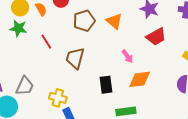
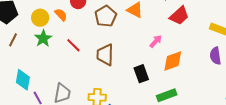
green star: (18, 28) -> (43, 38), turned -30
pink arrow: (127, 56) -> (156, 41), turned -88

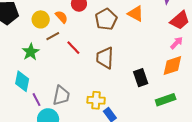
green star: (43, 38) -> (31, 52), moved
brown line: (13, 40) -> (53, 36), moved, turned 32
pink arrow: (156, 41) -> (177, 43), moved

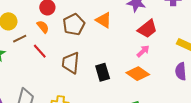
orange semicircle: (61, 17) -> (43, 27), moved
orange diamond: (172, 66) -> (138, 74), turned 50
black rectangle: (141, 78) -> (103, 72), moved

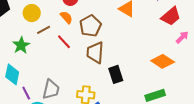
brown pentagon: (74, 24) -> (90, 26), moved
pink arrow: (143, 51) -> (182, 37), moved
black rectangle: (103, 72) -> (116, 74), moved

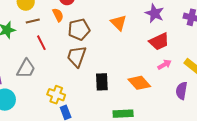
red line: (64, 42) -> (41, 43), moved
black rectangle: (116, 74) -> (102, 82), moved
gray trapezoid: (51, 89) -> (26, 69), moved

